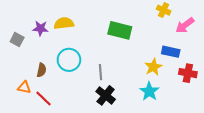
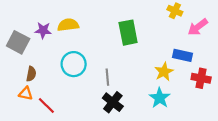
green rectangle: (120, 30) -> (128, 33), turned 65
gray square: (17, 40) -> (18, 42), size x1.5
brown semicircle: (42, 70) -> (31, 74), moved

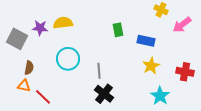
green rectangle: (128, 33) -> (118, 30), size x0.6
blue rectangle: (183, 55) -> (146, 41), moved
cyan star: (160, 98) -> (160, 96), moved

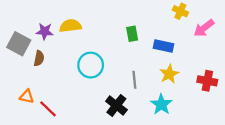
cyan circle: (68, 59) -> (91, 65), moved
brown semicircle: (29, 68) -> (39, 58), moved
gray line: (99, 71) -> (134, 80), moved
cyan star: (160, 96) -> (161, 104), moved

